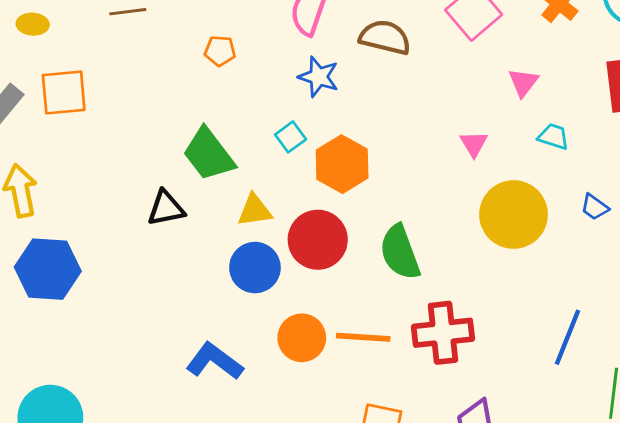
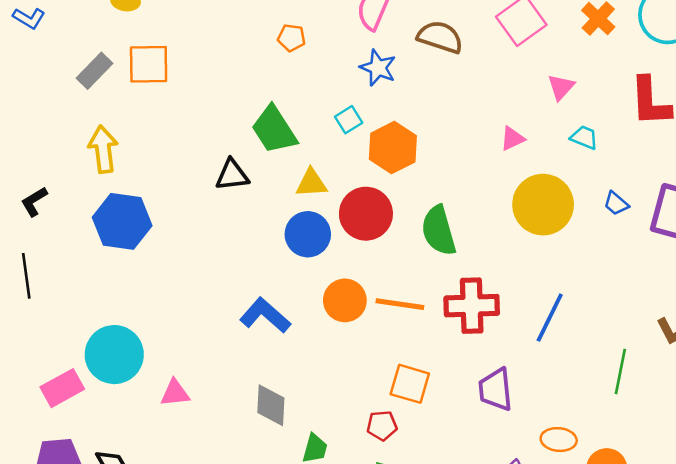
pink triangle: (474, 144) -> (512, 139), turned 32
blue line: (568, 337) -> (550, 318), moved

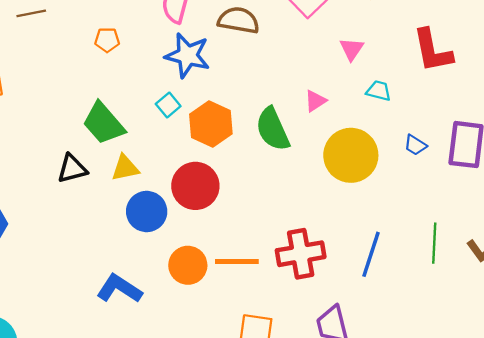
blue star: (378, 68) -> (187, 55), size x1.4
yellow triangle: (311, 183) -> (125, 168), moved
green semicircle: (439, 231) -> (273, 129), moved
green line: (620, 372) -> (434, 243), moved

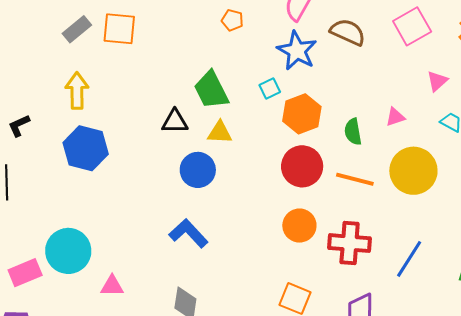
green semicircle: (273, 129) -> (353, 132), size x0.7
red circle: (195, 186) -> (302, 166), moved
blue circle: (147, 211) -> (198, 170), moved
orange line: (237, 262) -> (355, 179), moved
orange circle: (188, 265) -> (299, 226), moved

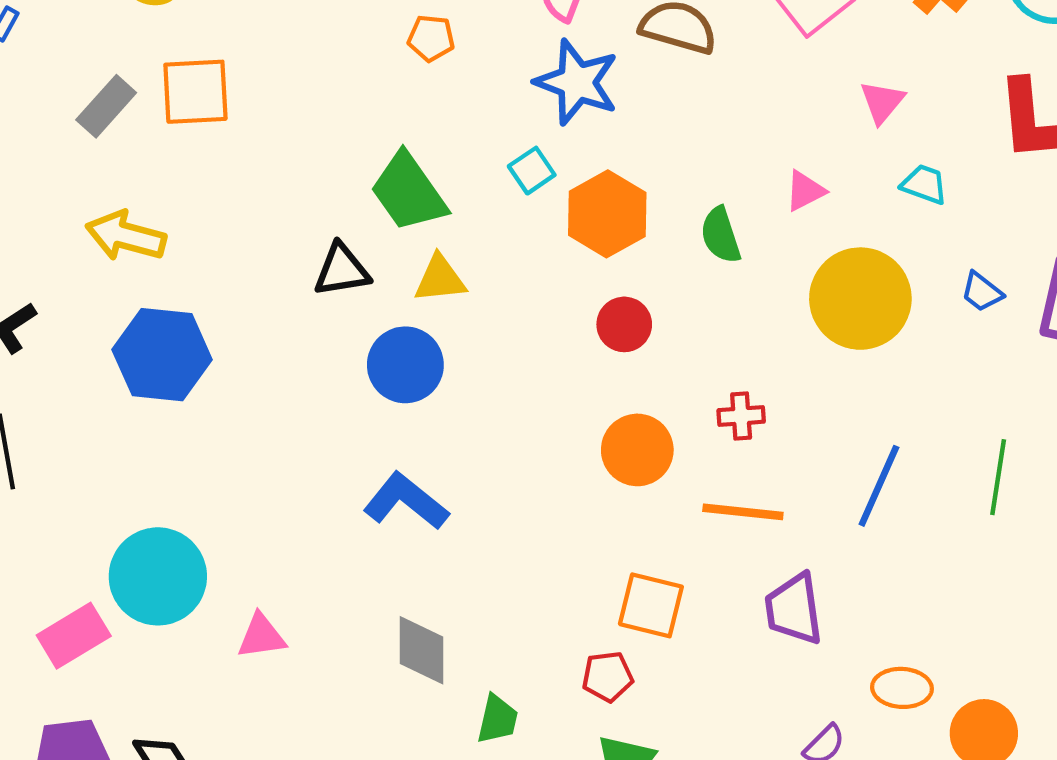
yellow arrow: (77, 91) -> (126, 236), turned -66
red circle: (302, 166) -> (624, 324), size x0.6
orange line: (355, 179) -> (743, 512), moved
red cross: (350, 243) -> (741, 416), moved, size x0.5

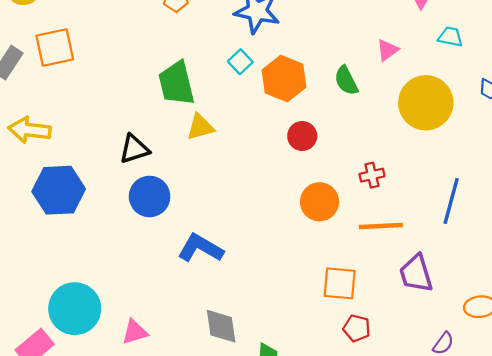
green trapezoid: (408, 192) -> (176, 83), turned 30
black triangle: (342, 270) -> (134, 149), moved
blue circle: (405, 365) -> (150, 196), moved
red pentagon: (608, 677) -> (357, 328), moved, turned 30

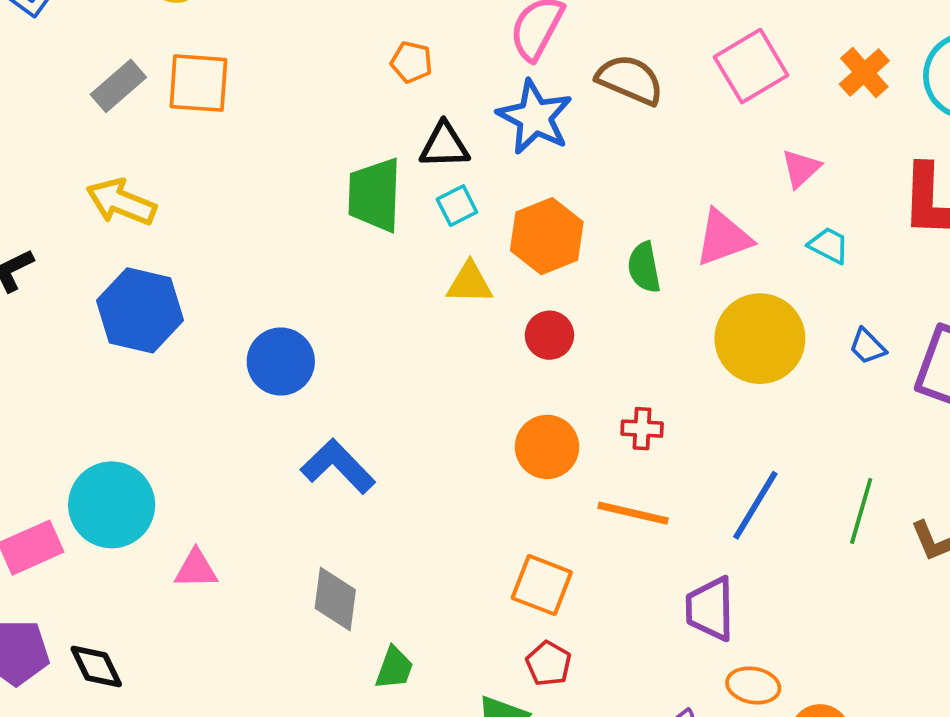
pink triangle: (387, 50) -> (723, 238), size x1.6
cyan square: (240, 62) -> (457, 206), moved
yellow triangle: (200, 127) -> (470, 283), moved
black triangle: (134, 149) -> (444, 145), moved
purple trapezoid: (416, 274) -> (710, 609), moved

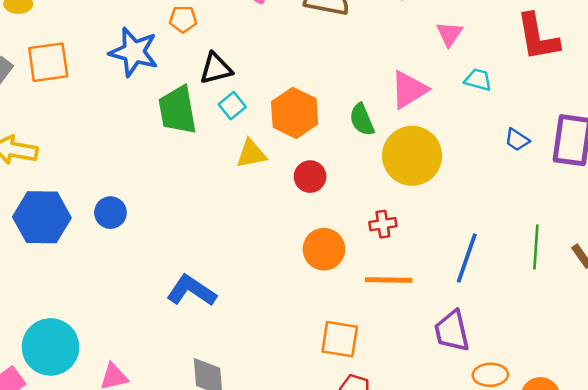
blue star: (535, 117) -> (134, 52), moved
yellow circle: (760, 339) -> (412, 156), moved
blue circle: (281, 362) -> (110, 213), moved, size x0.7

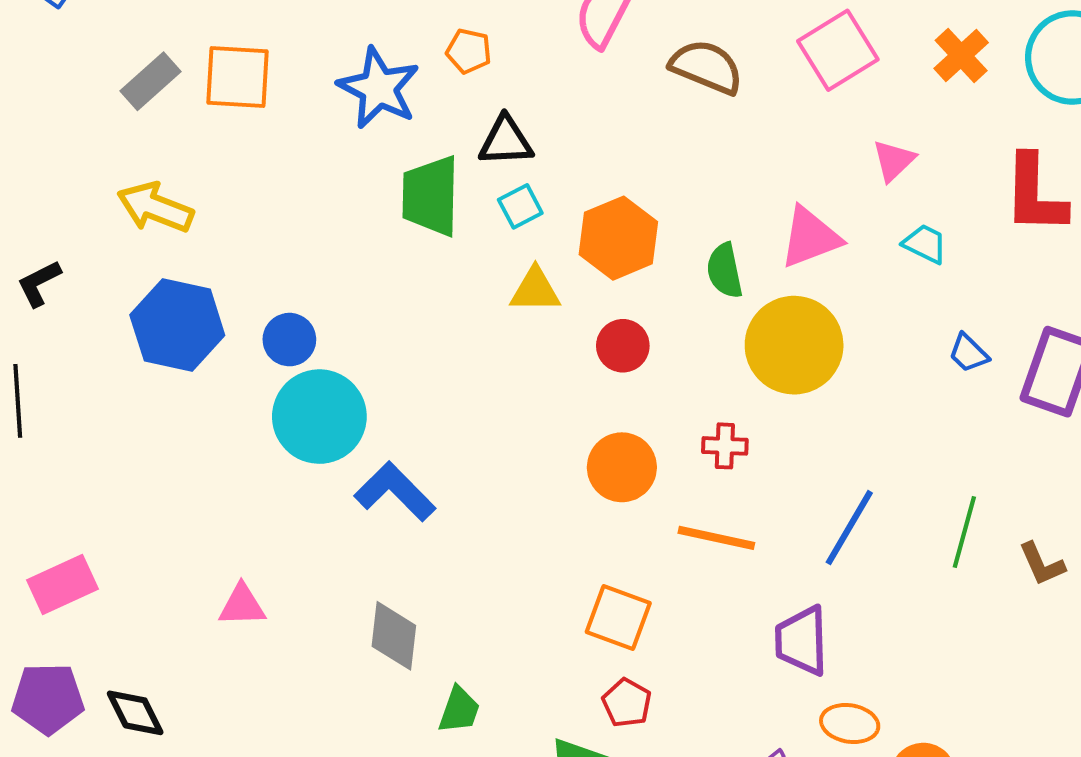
cyan circle: (51, 347) -> (319, 417), moved

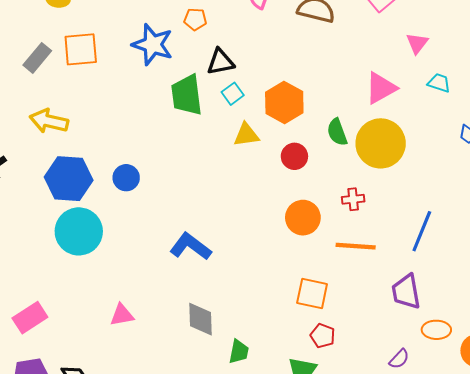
green semicircle: (725, 271) -> (337, 132), moved
cyan circle: (319, 417) -> (79, 231), moved

